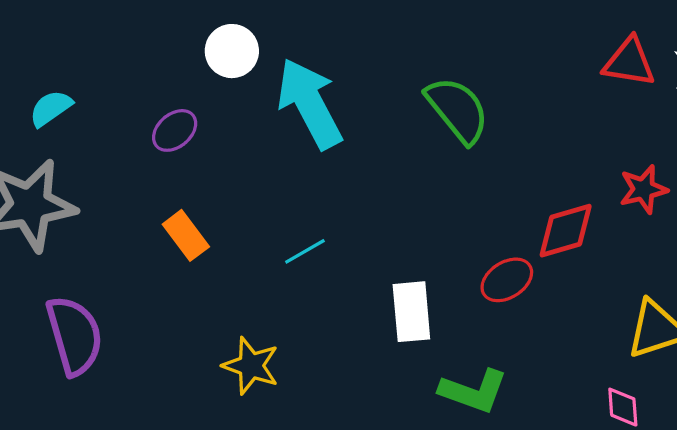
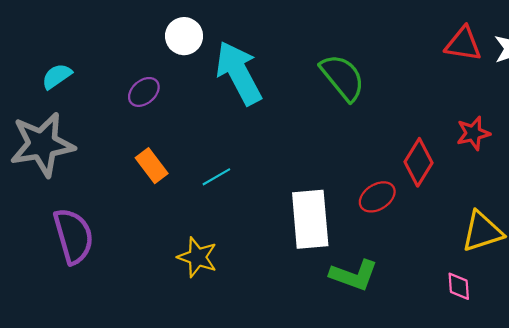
red diamond: (566, 231) -> (419, 162), turned -42
cyan line: (305, 251) -> (216, 177), moved
white rectangle: (411, 312) -> (310, 219), size x1.4

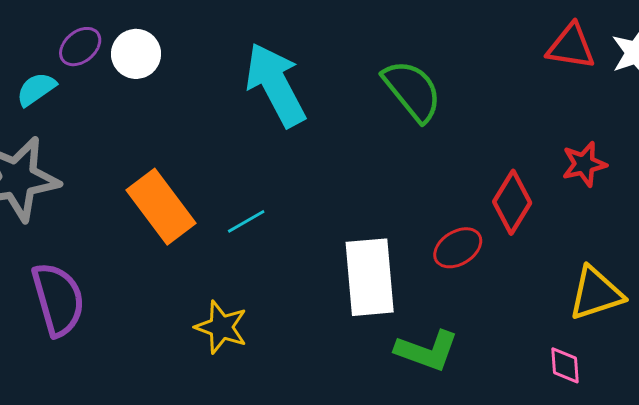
white circle: (184, 36) -> (136, 54), moved
purple ellipse: (144, 92) -> (80, 47), moved
orange rectangle: (152, 166) -> (161, 207), size x1.6

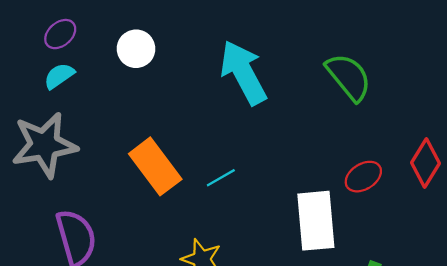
purple ellipse: (80, 47) -> (60, 34), moved
red ellipse: (458, 248) -> (363, 177), moved

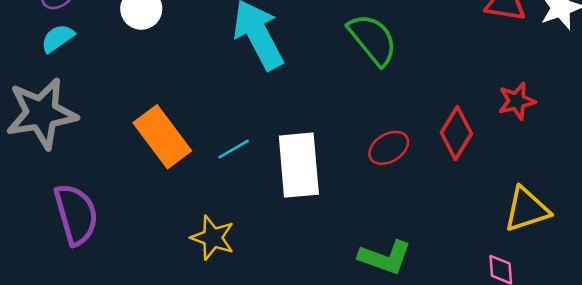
white rectangle: (316, 221) -> (299, 165), moved

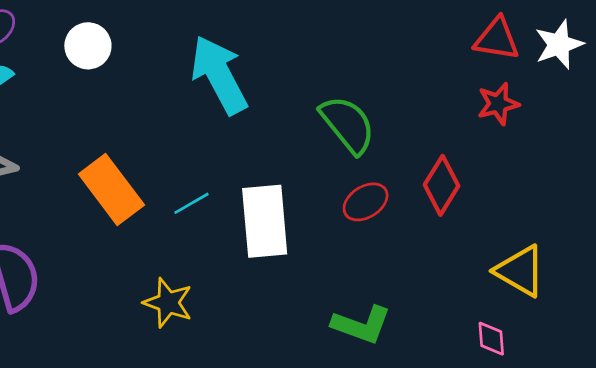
green semicircle: (373, 40) -> (348, 125), moved
red star: (517, 101) -> (498, 104), moved
yellow triangle: (527, 209) -> (520, 271), turned 48

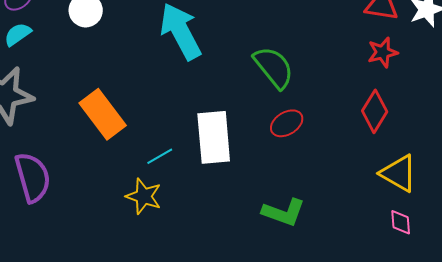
red diamond: (442, 185) -> (375, 111), moved
cyan line: (192, 203) -> (160, 156), moved
pink diamond: (491, 339) -> (401, 222), moved

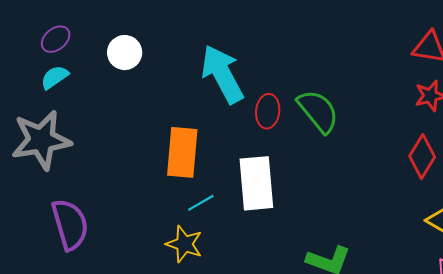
orange rectangle: (103, 114) -> (182, 152), moved, turned 42
red ellipse: (287, 123) -> (268, 111), moved, turned -52

